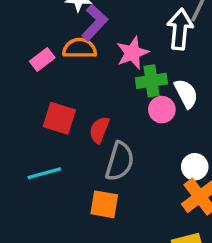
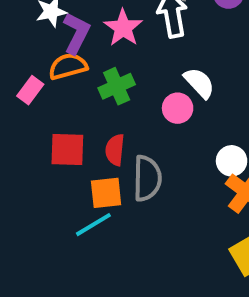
pink star: (132, 53) -> (123, 28), moved
green cross: (151, 81) -> (117, 86), moved
cyan line: (44, 173) -> (93, 225), moved
orange square: (104, 204) -> (106, 193), moved

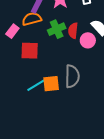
red square: (67, 150) -> (30, 51), moved
red semicircle: (115, 150) -> (73, 31), moved
cyan line: (93, 225) -> (36, 85), moved

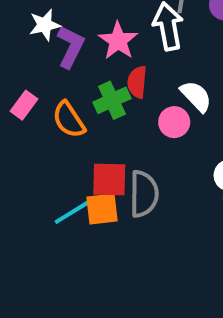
orange semicircle: (32, 19) -> (69, 120), moved, turned -108
red semicircle: (73, 31) -> (137, 82), moved
red square: (30, 51) -> (109, 180), moved

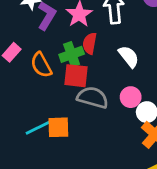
pink circle: (174, 122) -> (131, 97), moved
red square: (109, 180) -> (76, 76), moved
gray semicircle: (144, 194) -> (93, 97), moved, turned -80

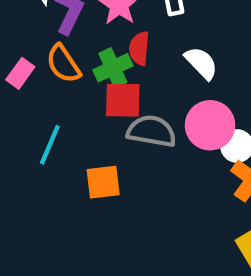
orange semicircle: (41, 65) -> (63, 64), moved
pink circle: (131, 97) -> (210, 125), size x1.5
cyan line: (38, 128) -> (50, 145), moved, turned -35

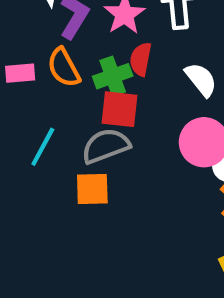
pink rectangle: (20, 73) -> (20, 73), turned 44
gray semicircle: (152, 131) -> (106, 146), moved, turned -36

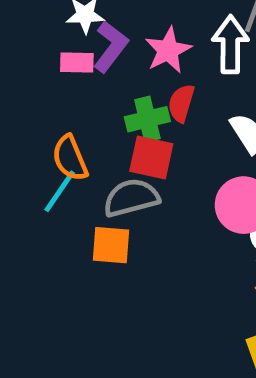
orange semicircle: (64, 68) -> (70, 158), moved
pink rectangle: (20, 73) -> (77, 63), moved

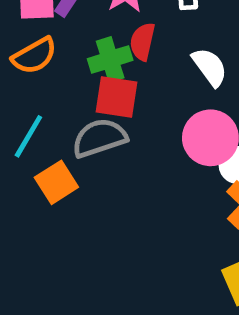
orange semicircle: (70, 158) -> (34, 56), moved, turned -93
orange square: (111, 245) -> (56, 182), moved, turned -33

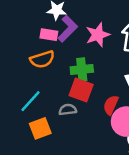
red semicircle: (142, 42) -> (111, 105), moved
gray semicircle: (99, 138) -> (68, 110), size x0.6

